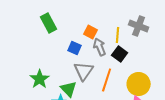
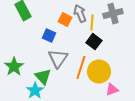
gray cross: (139, 26) -> (113, 14), turned -36
gray arrow: (100, 47) -> (80, 14), moved
yellow circle: (139, 84) -> (99, 72), moved

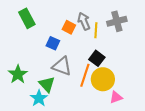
black square: (94, 42) -> (97, 58), moved
gray triangle: (58, 59) -> (62, 66), turned -45

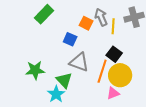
green rectangle: (27, 18) -> (44, 14), turned 72
green star: (18, 74) -> (35, 70), turned 30
pink triangle: (116, 97) -> (113, 93), moved

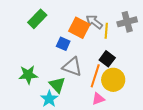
gray arrow: (101, 17) -> (94, 22), turned -30
orange square: (86, 23) -> (79, 28), size x1.5
pink triangle: (113, 93) -> (98, 99), moved

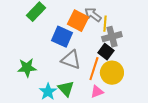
gray cross: (127, 22) -> (112, 37), moved
blue square: (63, 44) -> (62, 37), size x1.5
green triangle: (57, 85) -> (66, 89), moved

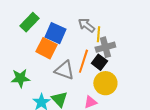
orange square: (78, 21) -> (46, 48), moved
blue square: (62, 37) -> (55, 33), moved
orange line: (94, 69) -> (83, 61), moved

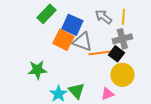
yellow line: (98, 34) -> (123, 17), moved
orange line: (83, 61) -> (100, 53), turned 65
gray triangle: (64, 70) -> (82, 42), moved

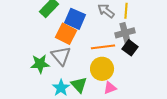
gray triangle: (82, 42) -> (61, 56), moved, turned 30
black square: (116, 54) -> (130, 48), moved
yellow circle: (122, 75) -> (102, 69), moved

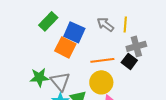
gray cross: (125, 33) -> (136, 46), moved
gray triangle: (61, 56) -> (60, 81), moved

